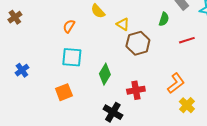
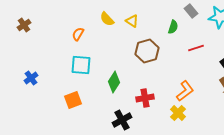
yellow triangle: (123, 24) -> (132, 21), moved
yellow cross: (187, 105) -> (178, 113), moved
black cross: (113, 112) -> (122, 120), turned 30

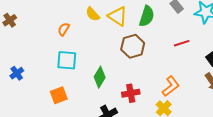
yellow triangle: (132, 21) -> (118, 16), size x1.5
green semicircle: (173, 27) -> (147, 16), moved, size x1.5

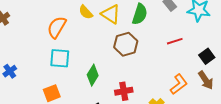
orange semicircle: (64, 29) -> (57, 27), size x1.6
orange L-shape: (171, 86) -> (179, 84), moved

